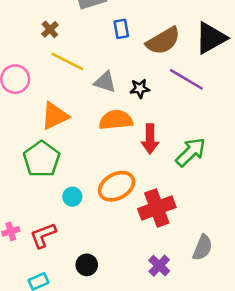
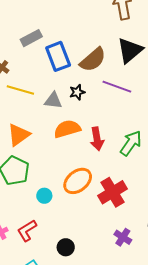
blue rectangle: (121, 29) -> (58, 56), size x1.8
black star: (140, 88) -> (77, 92), moved

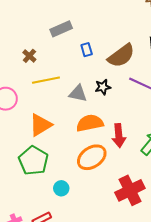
blue rectangle: (58, 56) -> (87, 50), size x0.5
yellow line: (20, 90) -> (46, 80), turned -32
orange ellipse: (78, 181) -> (92, 157), moved

